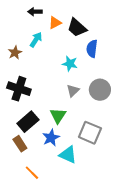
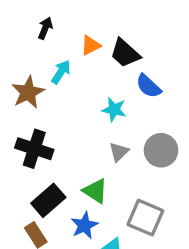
black arrow: (35, 12) -> (45, 28), moved, turned 112
blue semicircle: (92, 49) -> (148, 86), turned -54
brown star: (15, 53) -> (28, 92), size x1.5
green triangle: (58, 116) -> (95, 191), turned -30

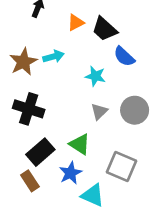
cyan arrow: (61, 72) -> (53, 57), moved, turned 42

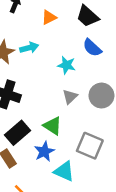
black trapezoid: (105, 29) -> (87, 16), moved

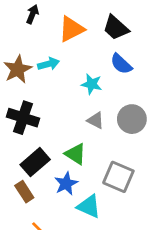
orange triangle: (49, 17) -> (71, 29), size x1.5
gray triangle: (70, 97) -> (96, 120), turned -49

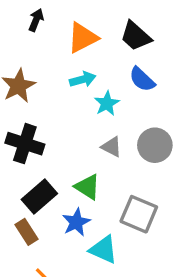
cyan arrow: (49, 64) -> (83, 79), moved
cyan star: (92, 84) -> (107, 103), turned 30

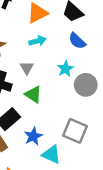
cyan star: (107, 103) -> (65, 69), moved
gray triangle: (112, 147) -> (27, 68), moved, turned 32
green triangle: (87, 187) -> (33, 94), moved

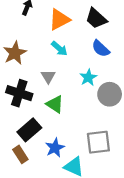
cyan arrow: (37, 41) -> (59, 49), turned 56
gray square: (75, 131) -> (98, 142), turned -30

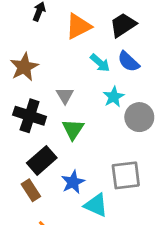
black trapezoid: (96, 18) -> (123, 25), turned 105
cyan arrow: (59, 49) -> (100, 63), moved
green triangle: (55, 104) -> (73, 129), turned 30

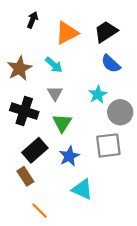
cyan arrow: (100, 63) -> (54, 65), moved
gray square: (126, 175) -> (108, 145), moved
blue star: (73, 182) -> (69, 156), moved

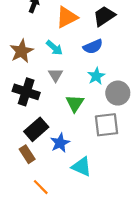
blue semicircle: (111, 64) -> (93, 47), moved, turned -66
green triangle: (62, 123) -> (75, 103), moved
blue star: (69, 156) -> (60, 143), moved

